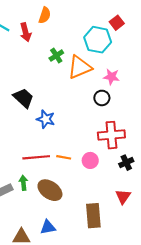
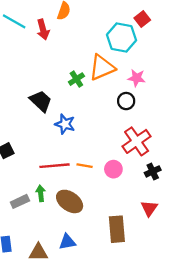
green cross: (56, 56) -> (76, 79), moved
red cross: (111, 135) -> (137, 141), turned -30

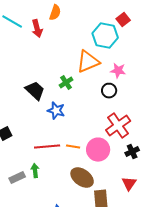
green cross: (76, 79) -> (66, 83), moved
pink circle: (113, 169) -> (98, 150), size x1.5
brown ellipse: (70, 201) -> (82, 178), moved

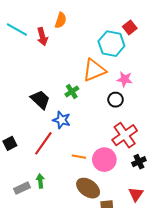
red line: (47, 147) -> (43, 143), moved, turned -50

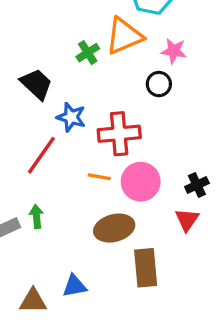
green cross: (72, 91) -> (88, 53), moved
red cross: (125, 135) -> (119, 134), moved, turned 30
brown ellipse: (88, 188) -> (114, 228), turned -50
red triangle: (136, 194) -> (187, 220), moved

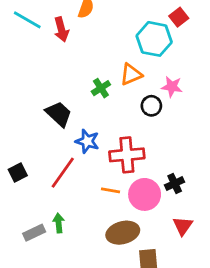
orange triangle: (124, 36) -> (131, 74), size x0.7
black circle: (159, 84) -> (151, 106), moved
black cross: (197, 185) -> (175, 184), moved

